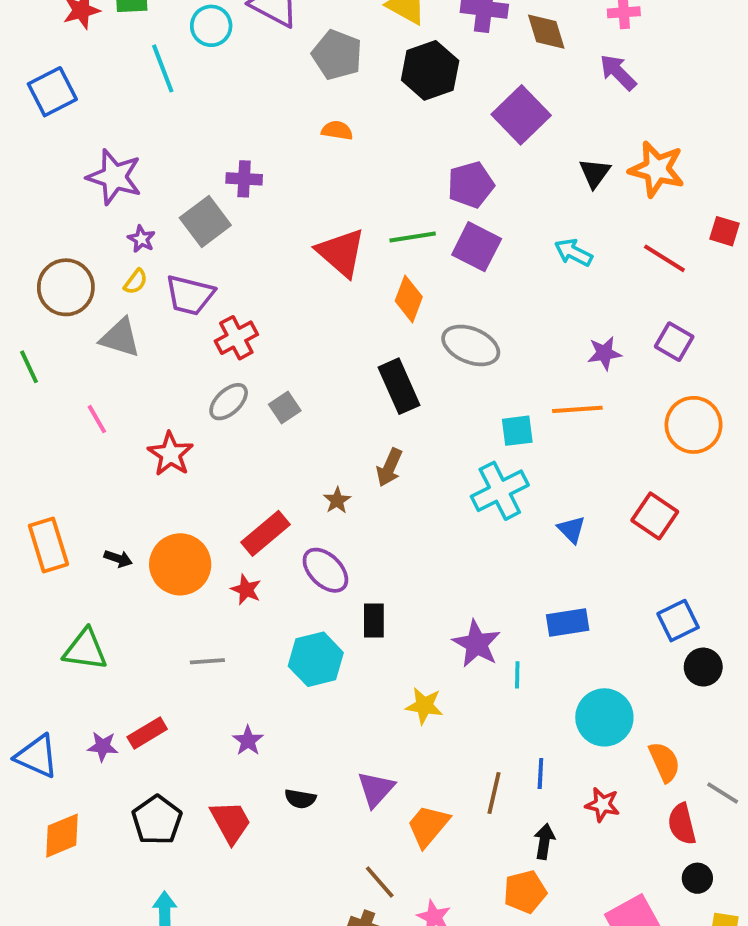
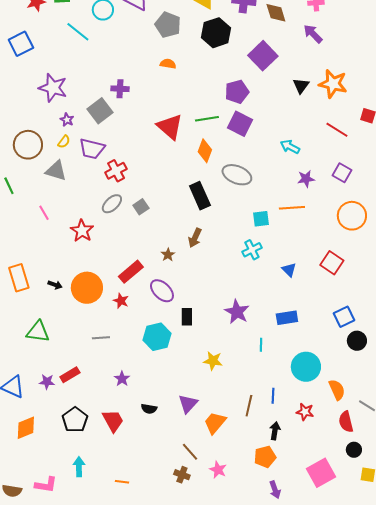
cyan line: (163, 68) -> (78, 32), turned -30
cyan arrow: (573, 252) -> (290, 147), moved
cyan cross: (500, 491) -> (252, 250), size x0.7
purple star: (477, 644) -> (237, 312), moved

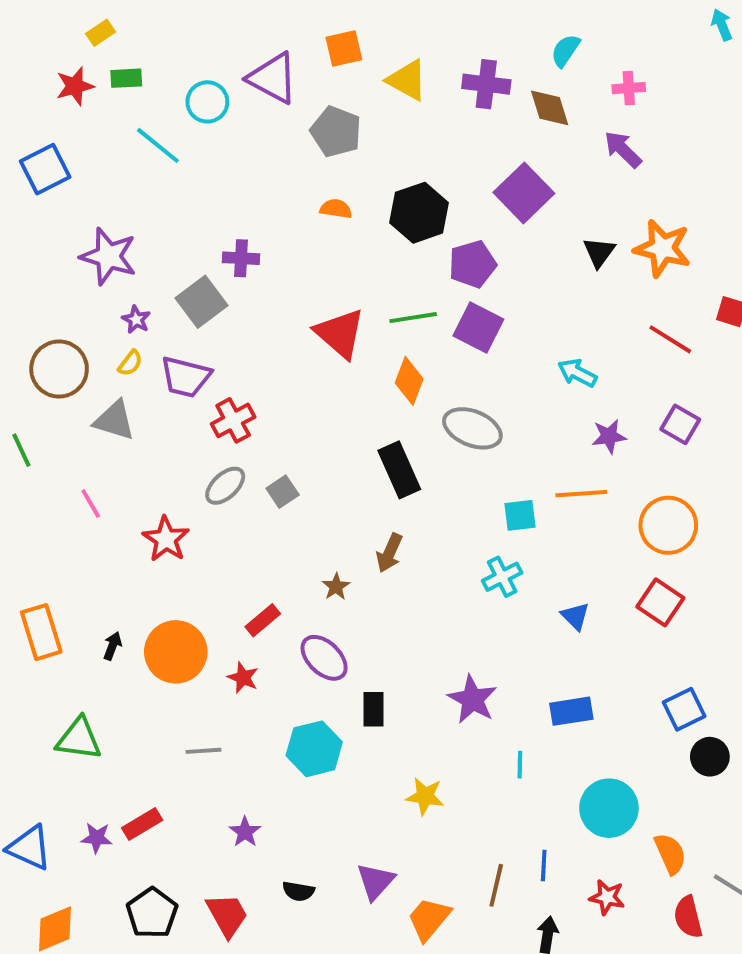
black hexagon: (216, 33) -> (419, 213), moved
orange circle: (352, 216) -> (668, 525), moved
red rectangle: (131, 272) -> (263, 620), size x0.7
black arrow: (55, 285) -> (112, 646), turned -88

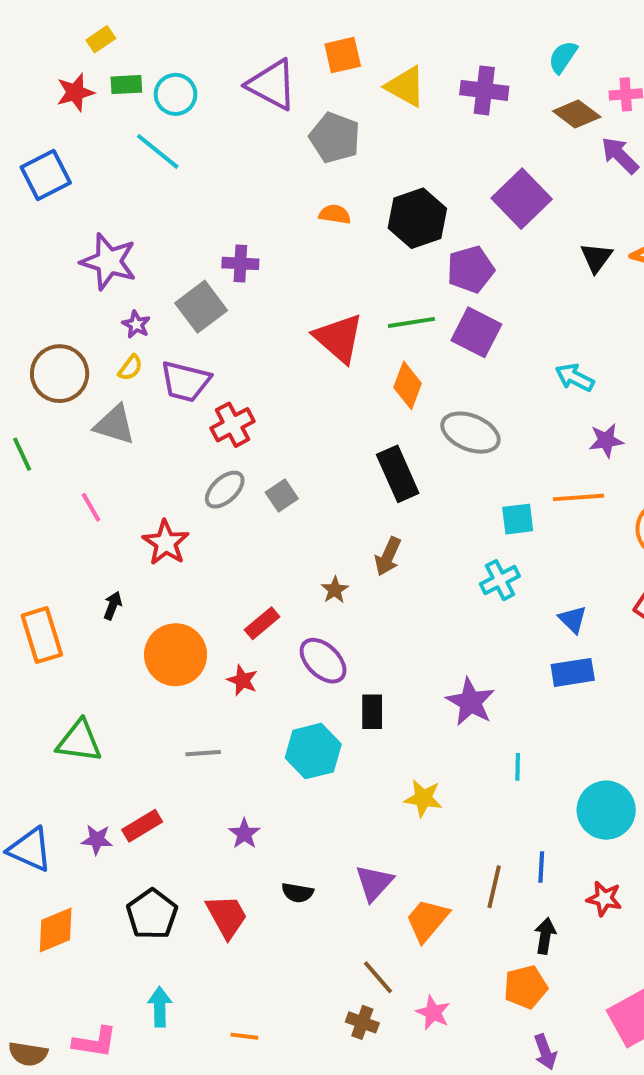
cyan circle: (207, 102) -> (176, 94), moved
brown diamond: (550, 108) -> (577, 114), moved, turned -36
black arrow: (112, 646) -> (113, 606), moved
blue rectangle: (571, 711) -> (573, 672), moved

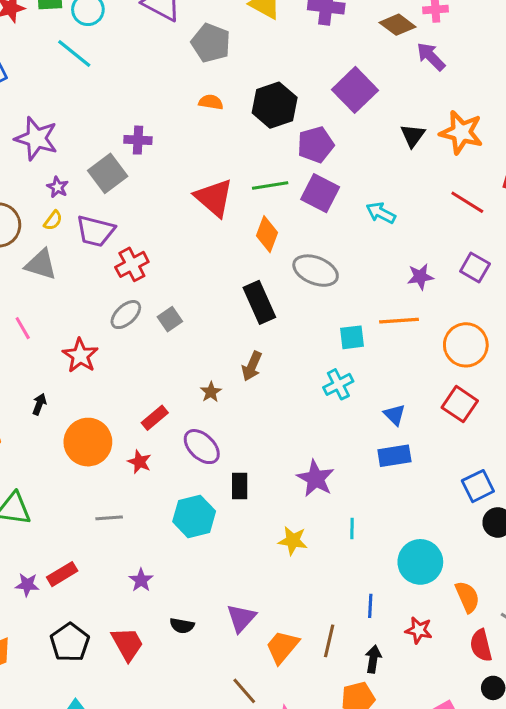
cyan arrow: (575, 378) -> (381, 213), moved
yellow star: (423, 798) -> (293, 541), moved
brown line: (494, 887) -> (329, 641), moved

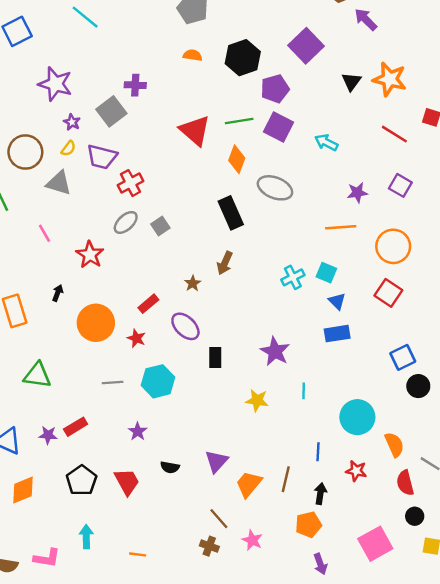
cyan square: (352, 337) -> (326, 273), moved, turned 30
cyan hexagon: (194, 516) -> (158, 381), moved

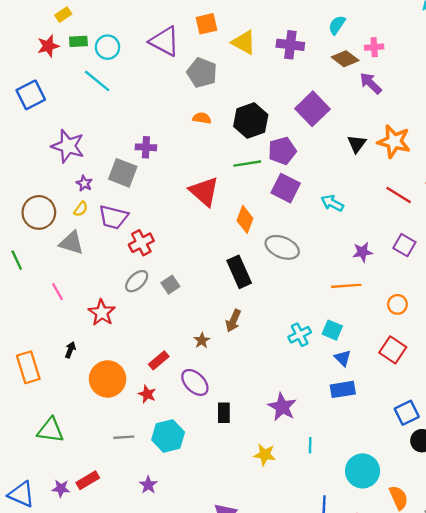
gray square: (111, 111) -> (123, 173), turned -32
green line: (239, 121) -> (247, 164), moved
orange circle: (393, 246) -> (397, 304), size x0.6

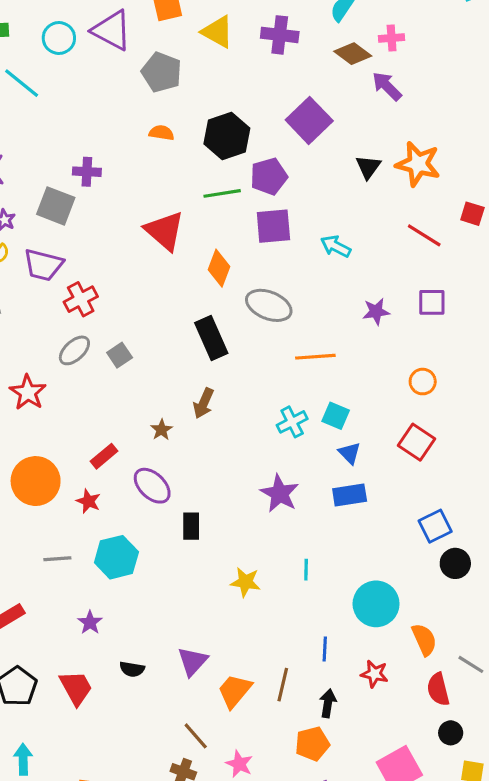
cyan circle: (108, 47) -> (59, 38), moved
purple square: (286, 188) -> (273, 226), turned -32
purple square: (404, 245) -> (432, 302), turned -30
orange line: (346, 286) -> (315, 357), moved
purple star: (282, 407) -> (280, 493), moved

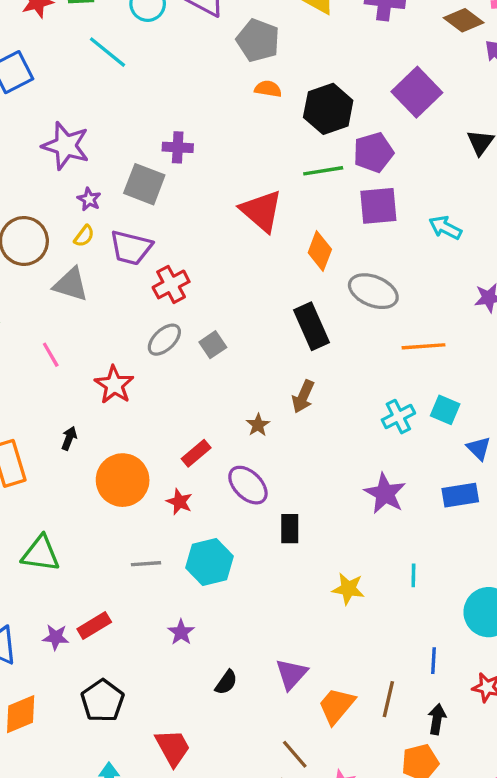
orange semicircle: (162, 133) -> (268, 89), moved
blue triangle: (350, 453) -> (479, 448), moved
black semicircle: (132, 669) -> (226, 682), turned -65
red trapezoid: (76, 688) -> (173, 748), moved

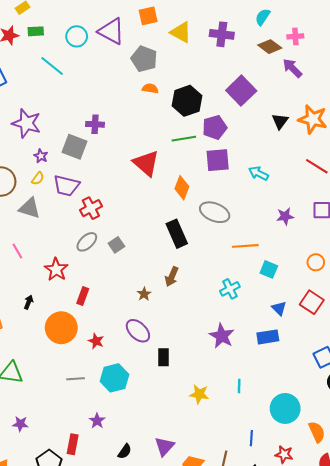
cyan square: (445, 410) -> (269, 269), moved
red rectangle: (196, 453) -> (83, 296), moved, turned -30
red rectangle: (94, 626) -> (73, 444), moved, turned -48

